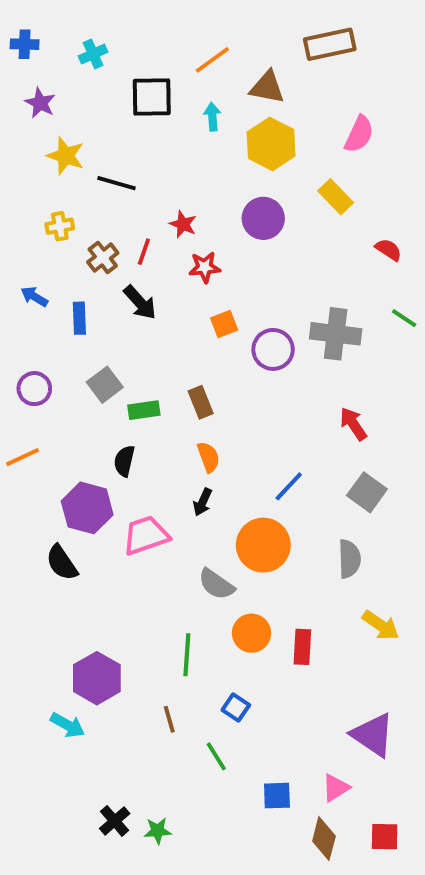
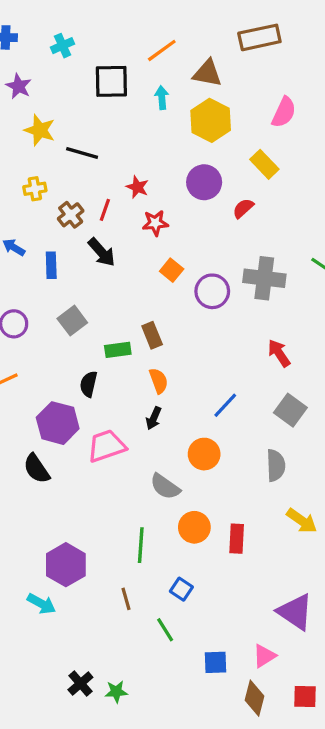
red semicircle: (388, 250) -> (243, 208), moved, turned -75
orange square: (224, 324) -> (172, 270), turned -30
green rectangle: (144, 410) -> (118, 350), moved
orange circle: (263, 545) -> (204, 454), size x0.7

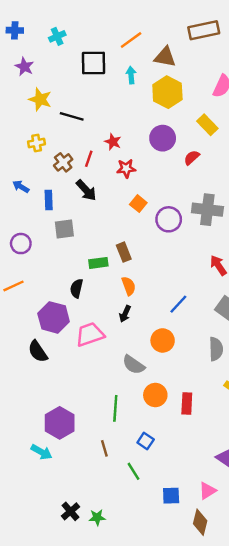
gray square: (72, 321) -> (64, 229), moved, turned 30

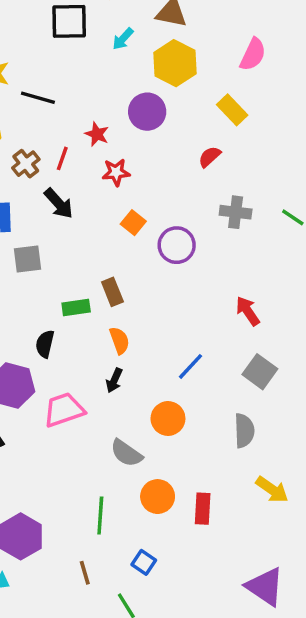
cyan arrow: (131, 75) -> (123, 39), turned -133
purple circle: (163, 138) -> (147, 112), moved
gray cross: (207, 210) -> (236, 212), moved, size x0.7

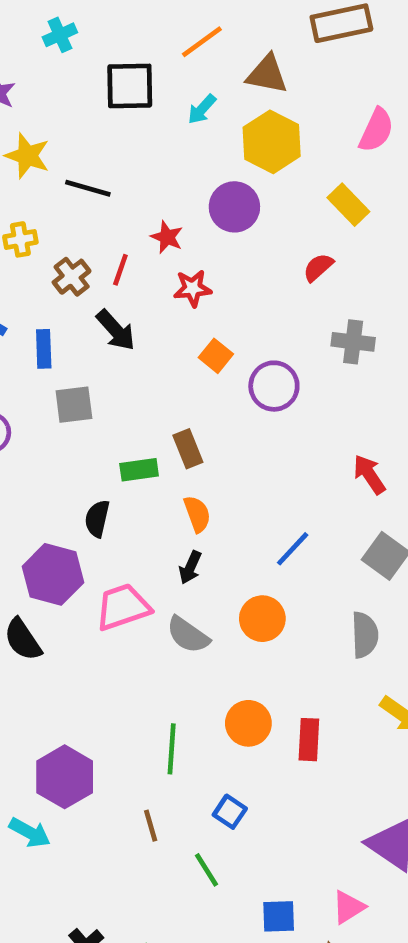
gray semicircle: (126, 453) -> (188, 635), moved

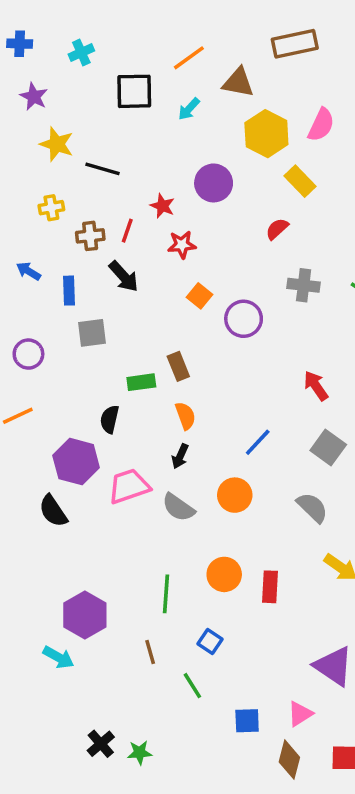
yellow hexagon: (272, 142) -> (266, 134), moved
brown cross: (72, 277) -> (90, 236), turned 32
gray semicircle: (365, 635) -> (312, 507), turned -44

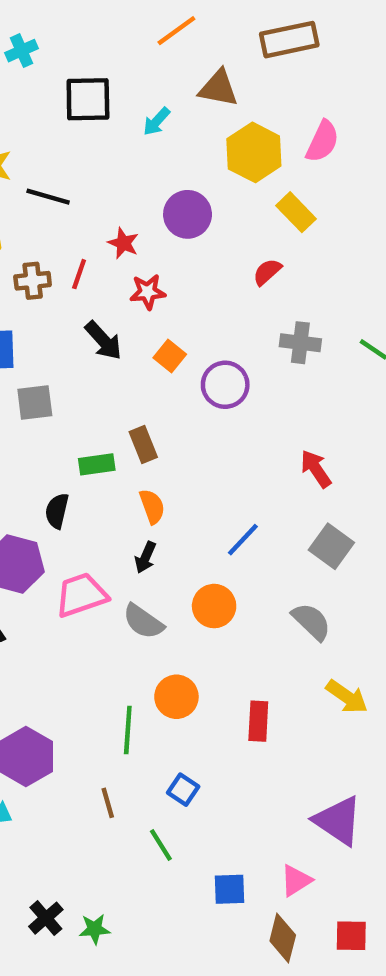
orange line: (189, 58) -> (176, 31), moved
black arrow: (124, 276) -> (103, 340), moved
orange circle: (224, 574) -> (176, 697), moved

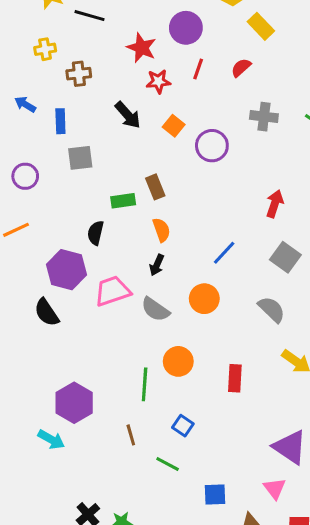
red star: (123, 243) -> (142, 48), size x1.4
red line: (79, 274) -> (198, 69), moved
red arrow: (316, 469) -> (275, 204), turned 52
green line: (161, 845) -> (168, 464), turned -30
pink triangle: (296, 880) -> (275, 488), moved, turned -35

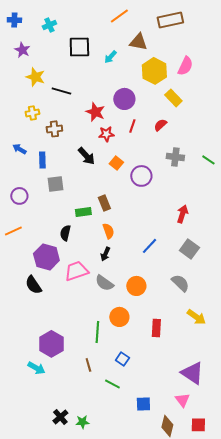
orange circle: (204, 299) -> (136, 286), moved

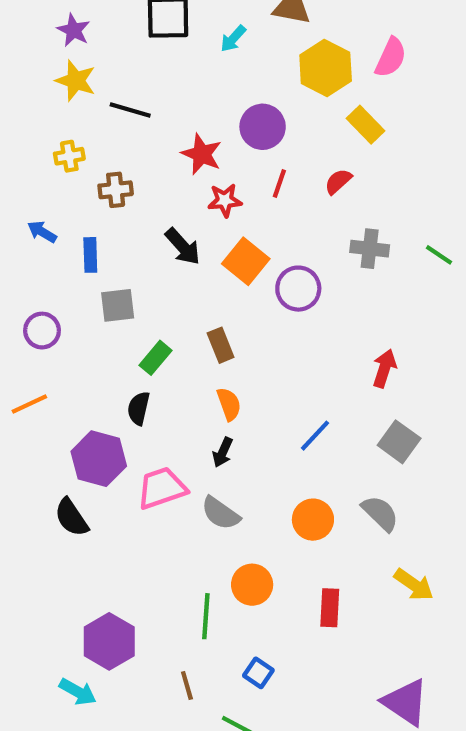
purple star: (22, 50) -> (74, 30), moved
orange square: (116, 163) -> (246, 261), size x1.5
green rectangle: (83, 212) -> (155, 358), moved, turned -42
orange circle: (136, 286) -> (313, 520), moved

